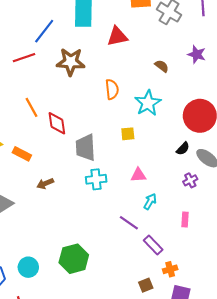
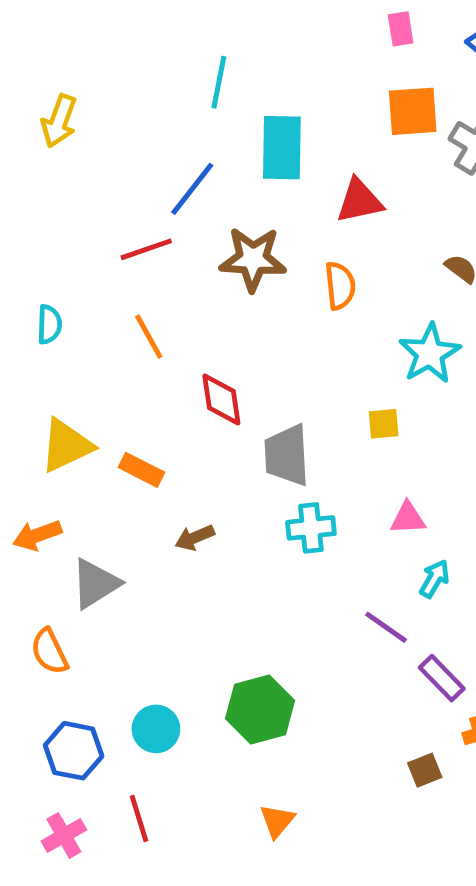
orange semicircle: (112, 89) -> (340, 286), moved
orange line: (31, 107) -> (149, 337), moved

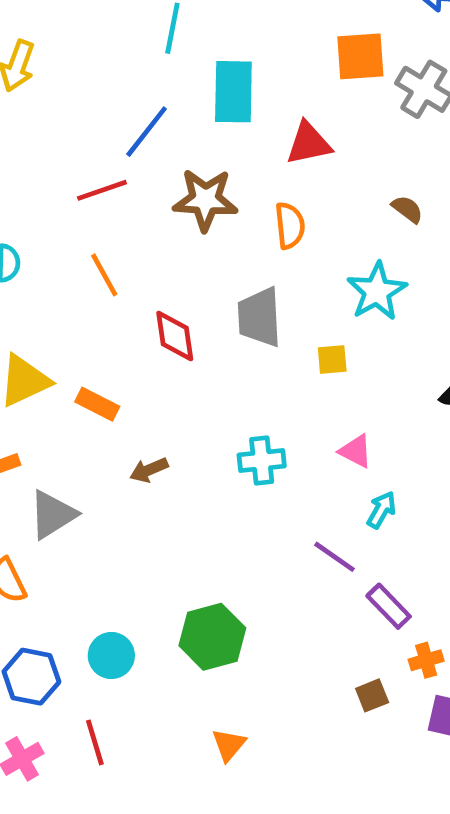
gray trapezoid: (287, 455) -> (259, 317), moved
pink triangle: (408, 518) -> (356, 451), turned 30

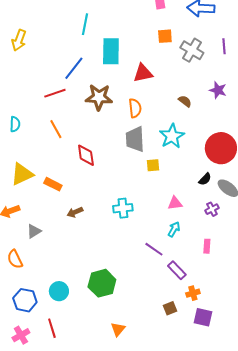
orange square: (360, 56) -> (165, 36), size x0.7
gray trapezoid: (259, 317) -> (135, 139), moved
pink triangle: (356, 451) -> (175, 203), moved, turned -35
gray triangle: (53, 515) -> (34, 231), size x0.7
orange triangle: (229, 745) -> (118, 329), moved

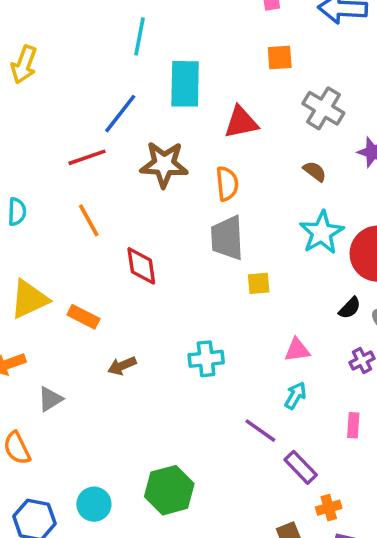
gray cross: (192, 50) -> (323, 108), moved
cyan star: (172, 136) -> (322, 233), moved

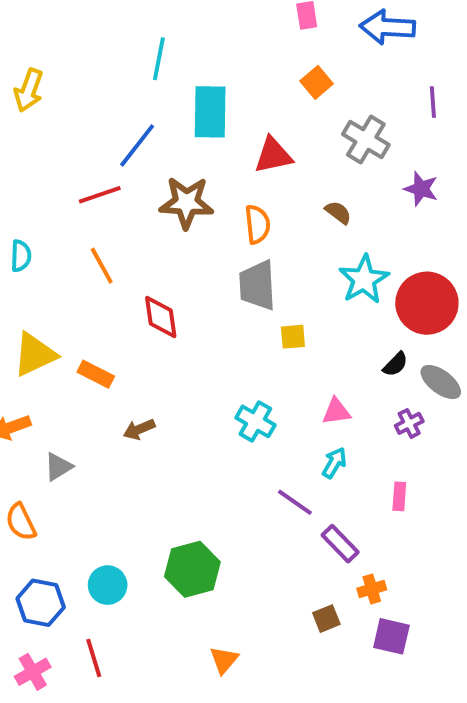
orange square: (280, 57) -> (317, 82), turned -36
brown semicircle: (315, 171) -> (338, 212), moved
cyan cross: (206, 359) -> (255, 421), moved, turned 36

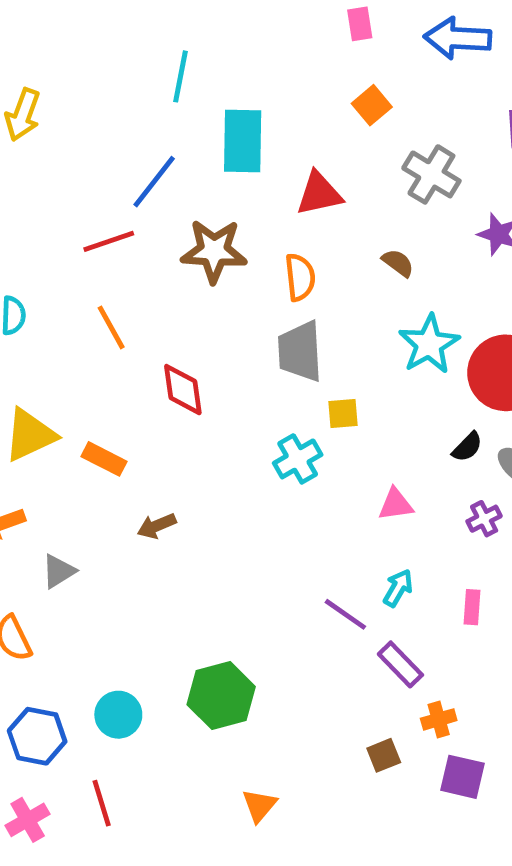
cyan cross: (255, 421) -> (298, 459), moved, turned 30
cyan arrow: (334, 463) -> (398, 588), moved

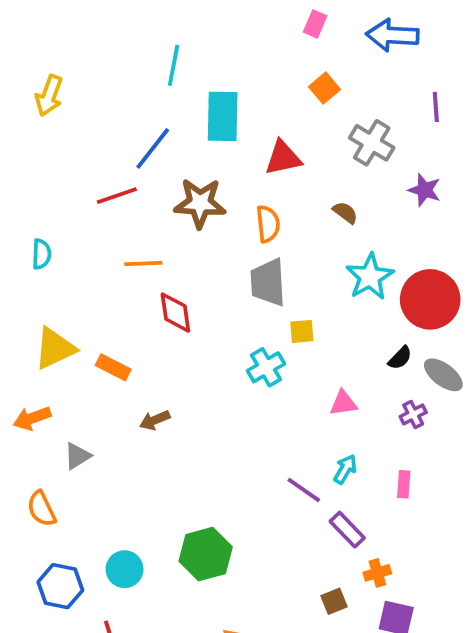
pink rectangle: (360, 24) -> (315, 24), turned 32
orange line: (111, 327) -> (143, 264), moved, turned -63

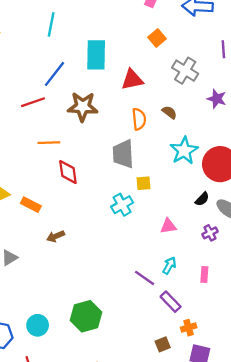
cyan line: (174, 65) -> (51, 24), moved
orange semicircle: (268, 224) -> (139, 119), moved

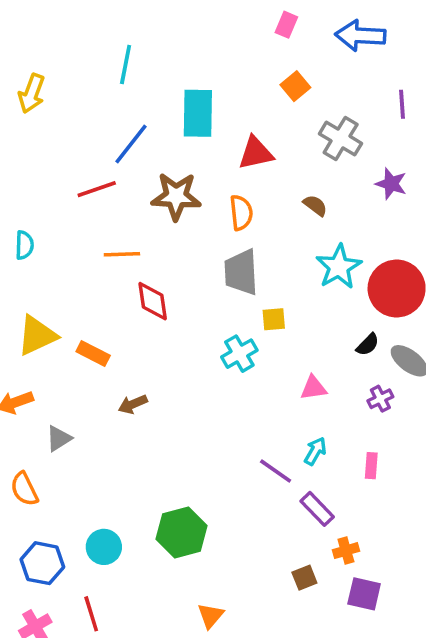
orange semicircle: (139, 119) -> (241, 213), moved

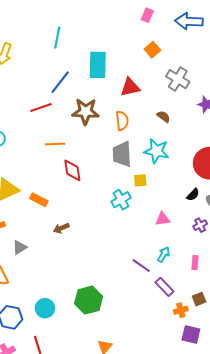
cyan star: (339, 267) -> (156, 151), moved, turned -30
brown square: (304, 578) -> (199, 299), moved

